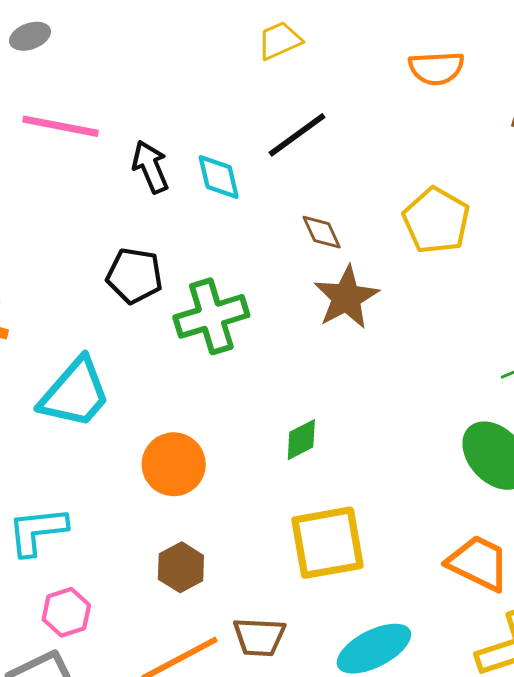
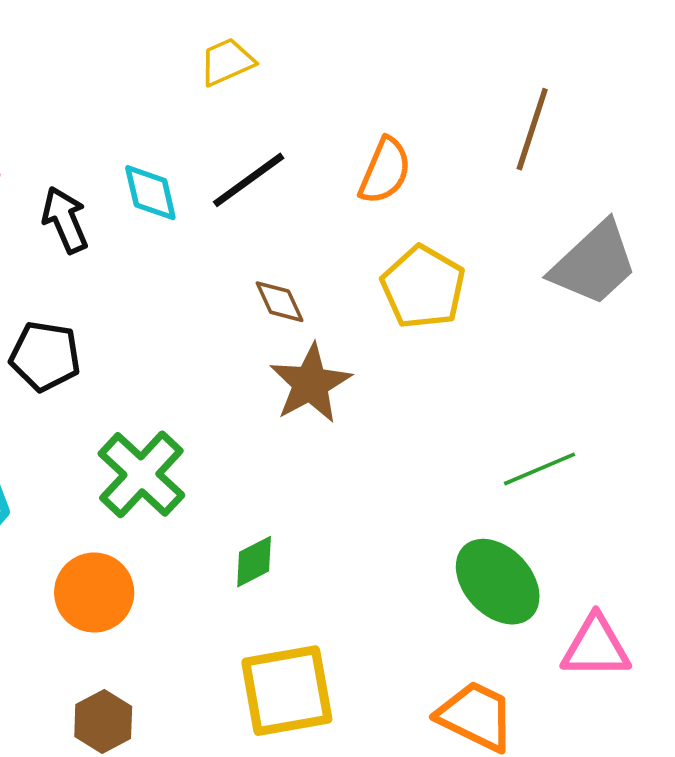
orange semicircle: (436, 68) -> (385, 171), moved, turned -64
cyan diamond: (219, 177) -> (150, 193), moved
green cross: (211, 316) -> (141, 474), moved, turned -30

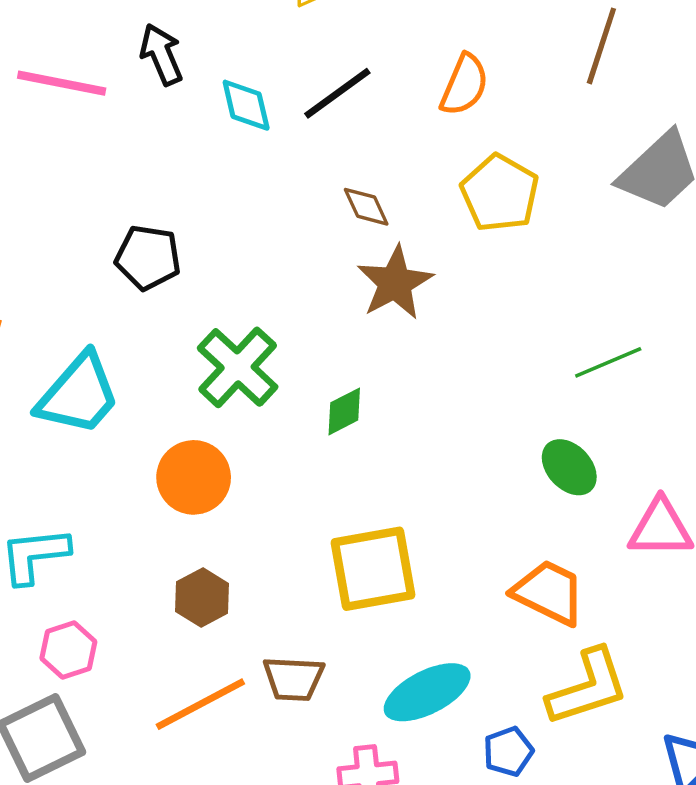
black arrow: (65, 220) -> (161, 54), moved
green diamond: (254, 562) -> (344, 411), moved
green ellipse: (498, 582) -> (569, 467), size x0.7

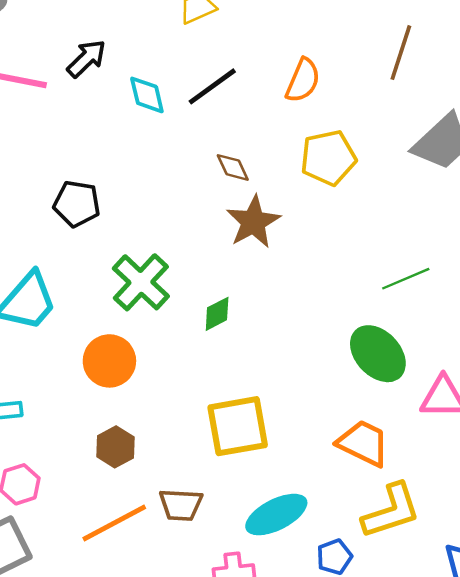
black arrow: (161, 54) -> (86, 59), turned 69
yellow pentagon: (500, 193) -> (328, 158), turned 30
green ellipse: (569, 467) -> (378, 354), size x1.4

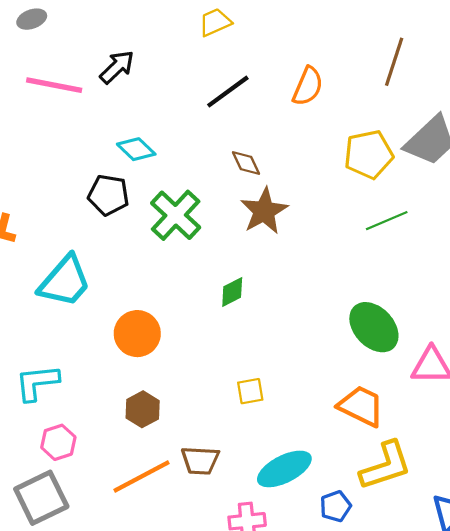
cyan diamond: (147, 95) -> (136, 149), moved, turned -33
yellow pentagon: (328, 158) -> (369, 154), moved
green line: (406, 279) -> (387, 221), moved
green cross: (141, 282) -> (176, 215), moved
yellow square: (238, 426) -> (250, 391), size x0.5

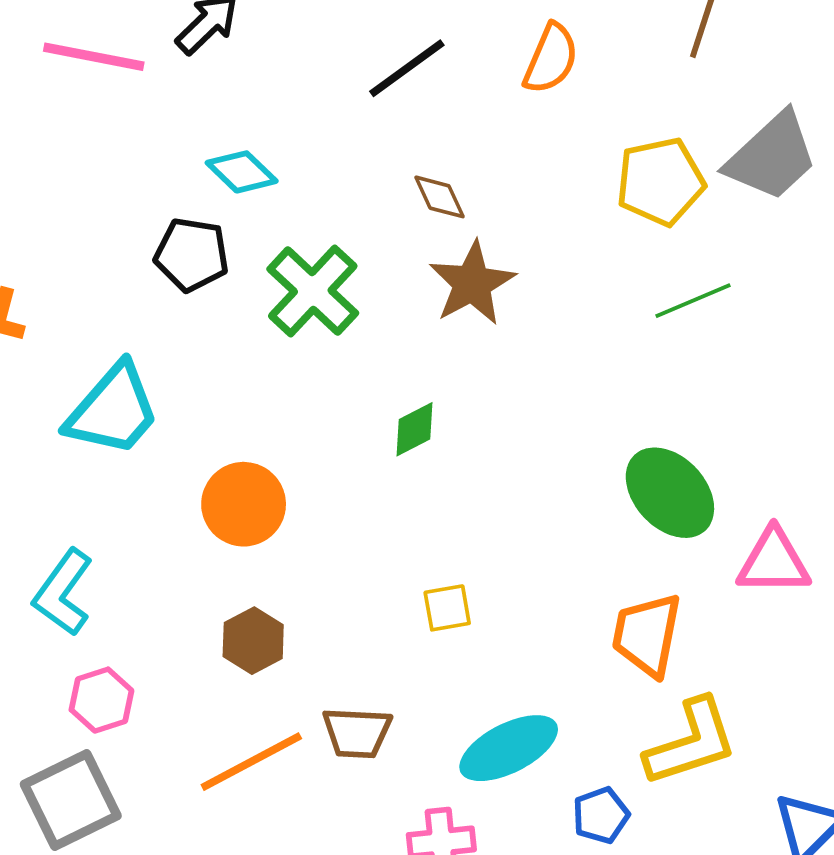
cyan L-shape: (37, 383) -> (63, 593), turned -48
orange trapezoid: (361, 406) -> (647, 635), turned -105

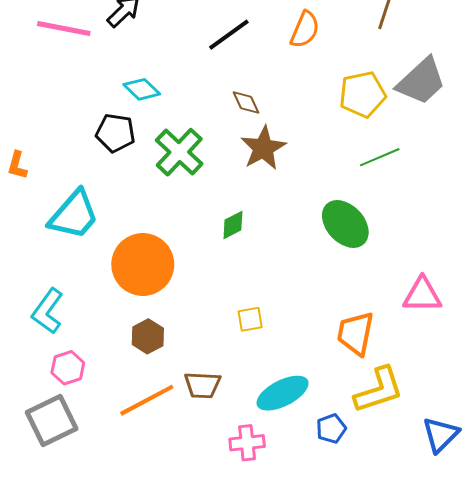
green ellipse: (670, 493) -> (345, 224), moved
orange circle: (244, 504) -> (143, 265), size x1.4

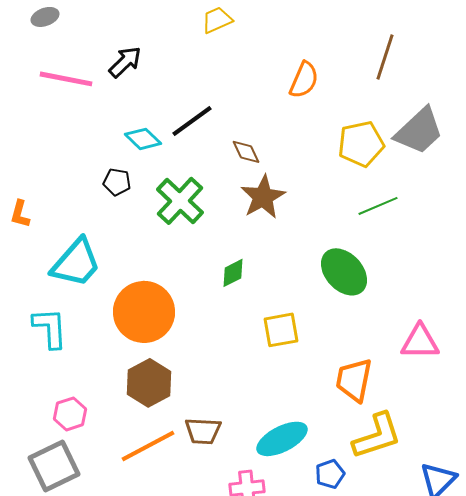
black line: (229, 35) -> (192, 121), moved
black pentagon: (115, 133) -> (117, 182), size x0.7
cyan L-shape: (48, 311) -> (50, 328), moved, turned 141
yellow square: (250, 319) -> (281, 330), moved, size x1.4
brown hexagon: (148, 336) -> (149, 383), size x1.4

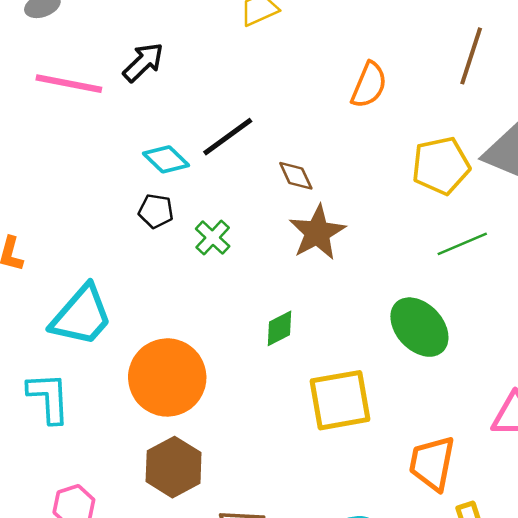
black pentagon: (117, 182) -> (156, 211), moved
green cross: (180, 201) -> (213, 238), size x0.6
yellow square: (281, 330) -> (340, 400), size x1.4

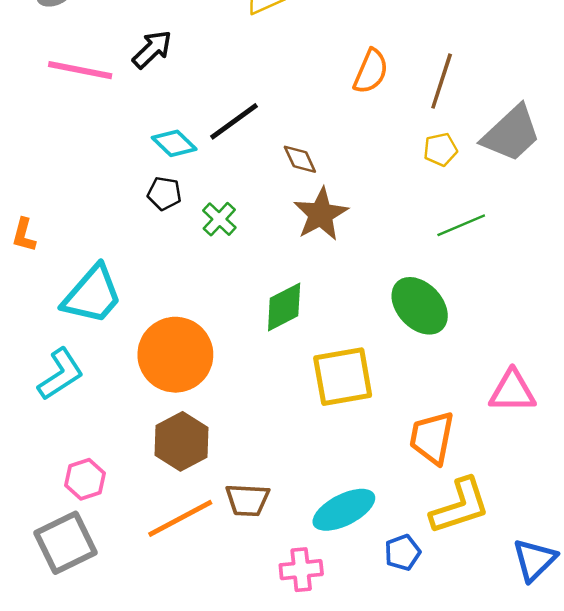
brown line: (471, 56) -> (442, 81), moved
yellow pentagon: (441, 166) -> (440, 149), size x0.6
green diamond: (279, 328) -> (284, 307), size x1.4
cyan L-shape: (49, 398) -> (61, 374), turned 60

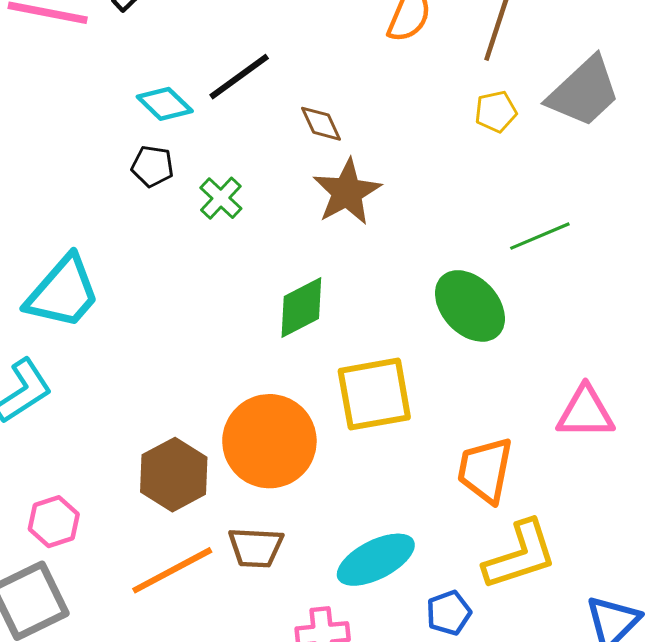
green line: (461, 225) -> (540, 236), moved
orange circle: (175, 355) -> (269, 441), moved

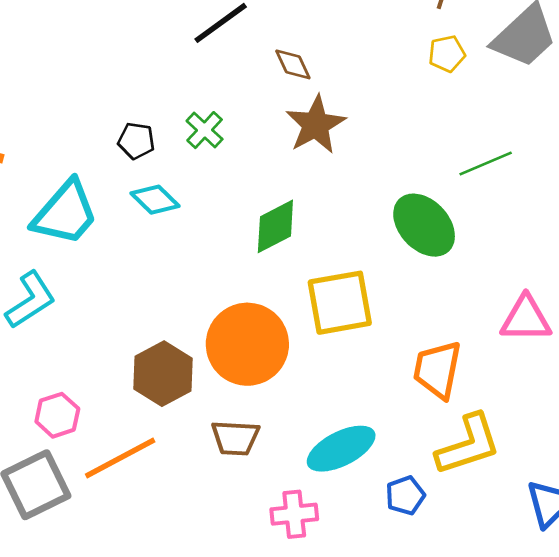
cyan diamond: (165, 104) -> (155, 200), moved
black pentagon: (152, 166) -> (136, 141), moved
orange line: (172, 570) -> (120, 458), moved

